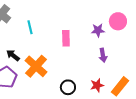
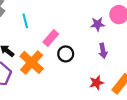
pink rectangle: (66, 38) -> (51, 38), moved, turned 42
black circle: (68, 87) -> (66, 54), moved

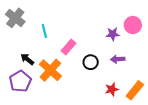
purple arrow: (103, 51) -> (118, 59), turned 96
black circle: (66, 54) -> (91, 62), moved

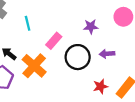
purple star: (113, 34) -> (91, 27), moved
black circle: (91, 62) -> (78, 57), size x1.5

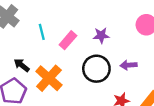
purple star: (91, 27) -> (101, 35), moved
pink rectangle: (54, 41) -> (68, 40), moved

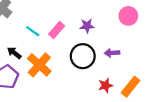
cyan line: (42, 32) -> (33, 31), moved, turned -40

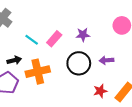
black arrow: (14, 53) -> (14, 60), turned 128
orange cross: (39, 65) -> (38, 72), turned 35

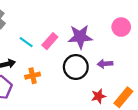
purple star: (83, 35) -> (80, 37), size x1.6
orange cross: (38, 72) -> (33, 76), size x0.6

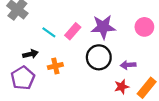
pink circle: (121, 27) -> (144, 27), moved
purple arrow: (105, 64) -> (128, 65), moved

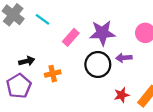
cyan line: (49, 32) -> (43, 19), moved
purple arrow: (128, 65) -> (124, 58), moved

